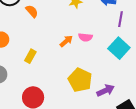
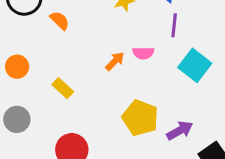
purple line: (121, 19) -> (174, 25), moved
yellow rectangle: (30, 56) -> (63, 88), turned -72

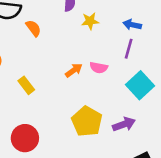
purple arrow: (180, 130) -> (124, 124), moved

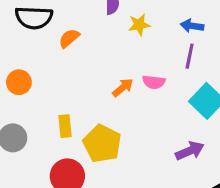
orange semicircle: (33, 28) -> (69, 38), turned -90
yellow rectangle: (26, 85) -> (65, 126), moved, turned 36
yellow pentagon: (87, 121) -> (102, 144), moved

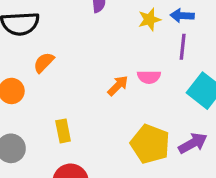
yellow star: (139, 25) -> (149, 20), moved
orange semicircle: (69, 38) -> (44, 63), moved
yellow pentagon: (102, 144) -> (150, 144), moved

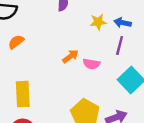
orange arrow: (118, 86) -> (70, 56), moved
yellow rectangle: (63, 131) -> (23, 94), size x1.5

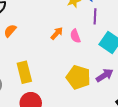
pink semicircle: (91, 64) -> (75, 36), turned 72

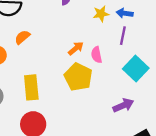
yellow pentagon: (78, 77) -> (78, 77), moved

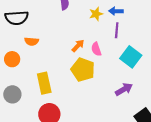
orange semicircle: (22, 37) -> (32, 41), turned -128

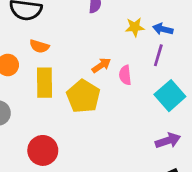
yellow pentagon: (83, 70) -> (83, 96), moved
yellow rectangle: (44, 83) -> (44, 83), moved
purple arrow: (124, 89) -> (168, 141), moved

